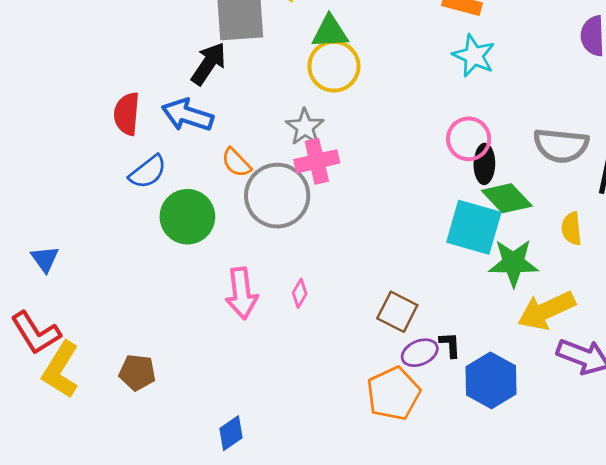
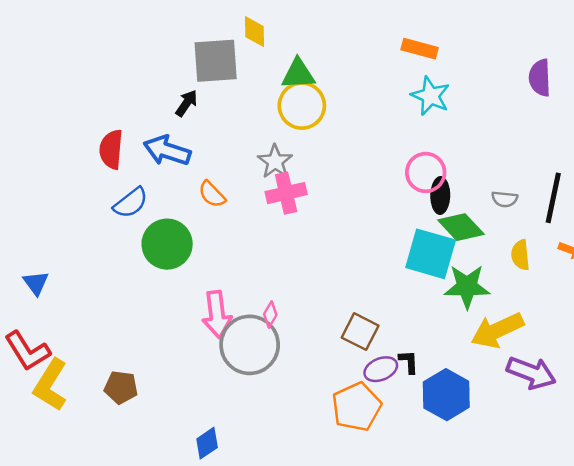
black arrow: (209, 64) -> (186, 103), size x0.7
gray semicircle: (561, 145) -> (505, 199), moved, size x0.5
gray circle: (277, 196) -> (250, 345), moved

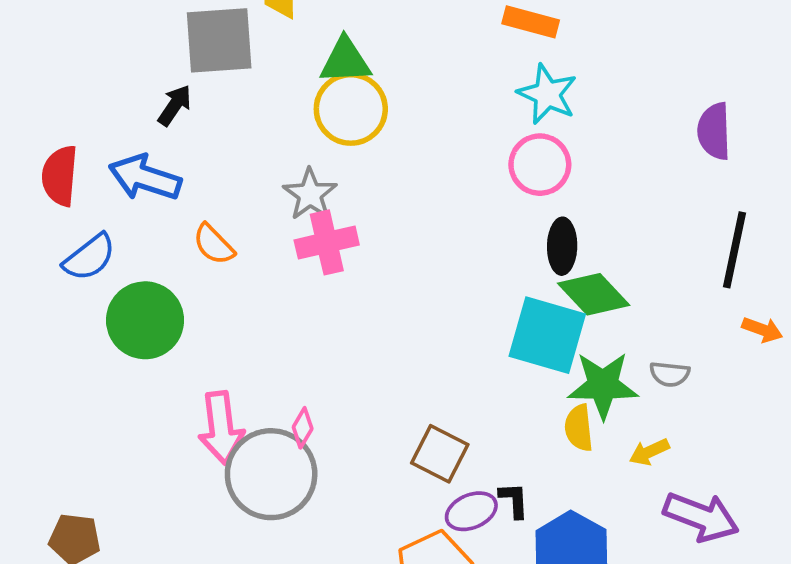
purple semicircle: (540, 78) -> (714, 131), moved
pink circle: (426, 172) -> (540, 165), moved
gray semicircle: (505, 199) -> (670, 374), moved
yellow semicircle: (520, 255) -> (579, 428), moved
yellow arrow: (497, 330) -> (649, 452), size x0.5

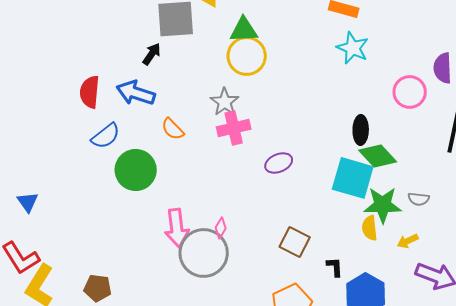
pink circle: (540, 165) -> (410, 92), moved
purple ellipse: (471, 511) -> (279, 163), moved

